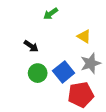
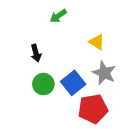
black arrow: (31, 46) -> (36, 53), turned 40
gray star: (91, 63) -> (104, 73), turned -30

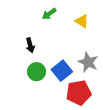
yellow triangle: (97, 42) -> (82, 21), moved

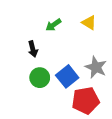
green arrow: (49, 14) -> (53, 25), moved

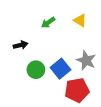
black arrow: (33, 49) -> (21, 45), moved, turned -88

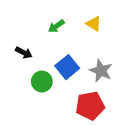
black arrow: (21, 45) -> (24, 53), turned 40
blue square: (61, 69) -> (67, 67), moved

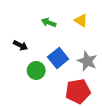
green arrow: (56, 26) -> (49, 23), turned 56

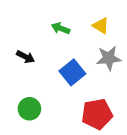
gray star: (87, 61) -> (109, 58), moved, turned -30
green circle: (36, 70) -> (29, 109), moved

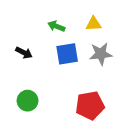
yellow triangle: (101, 26) -> (94, 24), turned -35
blue square: (72, 72) -> (67, 54), moved, turned 30

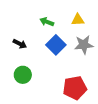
blue square: (67, 54) -> (56, 45), turned -36
green circle: (28, 101) -> (23, 75), moved

